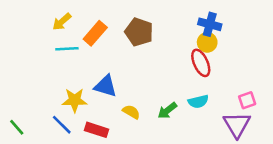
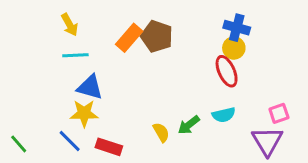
yellow arrow: (62, 22) -> (70, 25), turned -78
orange rectangle: (95, 33) -> (129, 38), moved
blue triangle: (106, 86) -> (90, 87), moved
yellow semicircle: (131, 112) -> (161, 132), moved, turned 30

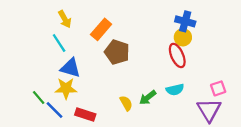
yellow arrow: (70, 25) -> (65, 19), moved
brown pentagon: (157, 36) -> (117, 52), moved
cyan line: (75, 55) -> (59, 43), turned 60
green line: (19, 144) -> (39, 98), moved

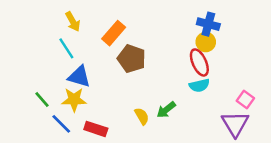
pink square: (218, 88) -> (245, 100), turned -35
cyan semicircle: (175, 90) -> (199, 85), moved
green line: (39, 98) -> (42, 100), moved

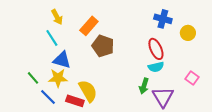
yellow circle: (206, 42) -> (188, 33), moved
green arrow: (166, 110) -> (144, 86), moved, turned -35
yellow semicircle: (142, 116) -> (88, 91), moved, size x1.6
purple triangle: (235, 124) -> (163, 97), moved

